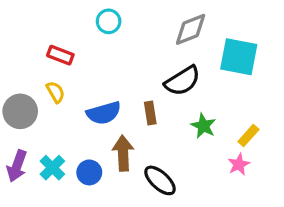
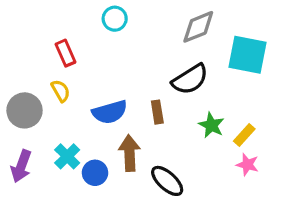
red rectangle: (60, 55) -> (65, 53), turned 45
yellow rectangle: (248, 135) -> (244, 135), moved
pink star: (239, 164) -> (247, 165), turned -30
cyan cross: (52, 168) -> (67, 156), moved

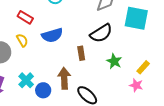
red rectangle: (65, 53) -> (25, 17), turned -35
blue semicircle: (110, 112) -> (52, 35), moved
yellow rectangle: (244, 135) -> (143, 67), moved

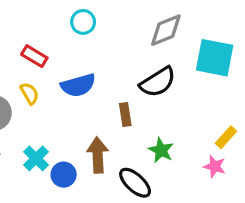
green star: (114, 61) -> (161, 150), moved

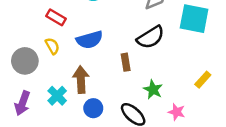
brown arrow: (98, 155) -> (81, 80), moved
pink star: (215, 166) -> (177, 112), moved
blue circle: (64, 175) -> (93, 108), moved

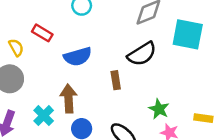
yellow semicircle: (52, 46) -> (16, 47), moved
yellow rectangle: (203, 80) -> (203, 118), moved, turned 56
green star: (153, 90) -> (159, 109), moved

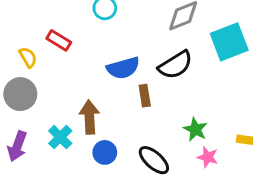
cyan square: (188, 34) -> (229, 42), turned -32
blue semicircle: (78, 57) -> (123, 68), moved

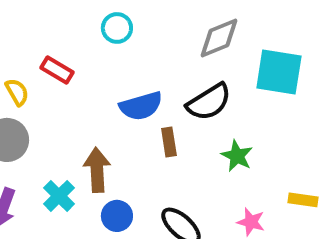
cyan square: (229, 42) -> (279, 72), turned 30
green star: (195, 129) -> (237, 156), moved

